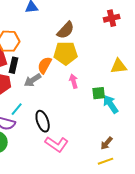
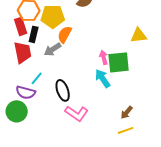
yellow pentagon: (66, 53) -> (53, 16), moved
pink arrow: (74, 81) -> (104, 57), moved
green square: (99, 93) -> (119, 62), size x1.6
cyan arrow: (111, 104) -> (103, 78), moved

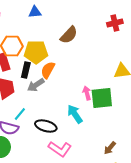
black rectangle: (34, 34) -> (26, 70), moved
cyan arrow: (103, 78) -> (75, 114), moved
black ellipse: (63, 90) -> (46, 126), turned -55

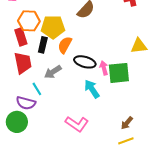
gray arrow: (36, 85) -> (53, 72), moved
cyan line: (20, 114) -> (37, 89), turned -72
black ellipse: (46, 126) -> (85, 62), moved

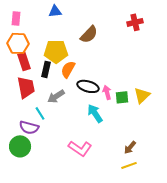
orange hexagon: (29, 21) -> (18, 43), moved
yellow triangle: (139, 46) -> (142, 95), moved, turned -36
green square: (119, 73) -> (122, 97), size x0.6

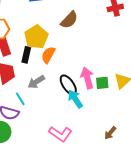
yellow pentagon: (56, 51) -> (36, 37), turned -30
black ellipse: (88, 86) -> (68, 85), moved, turned 40
pink arrow: (107, 92) -> (87, 78), size x1.5

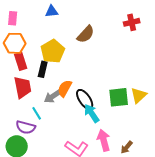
orange semicircle: (48, 55) -> (65, 88), moved
pink arrow: (87, 78) -> (104, 140), moved
green square: (102, 83) -> (119, 97), size x1.5

